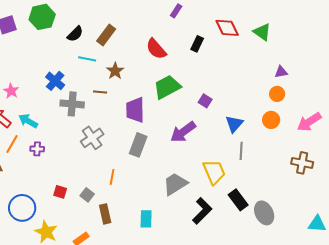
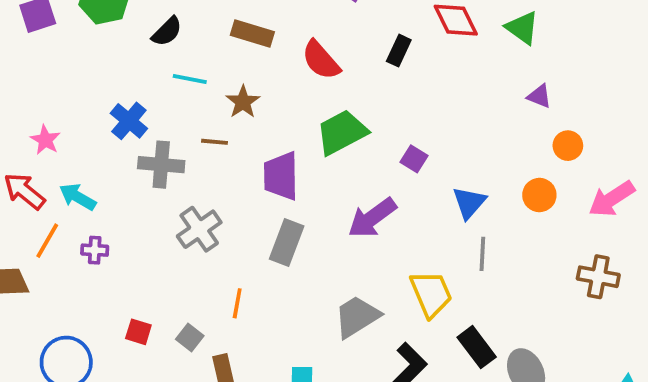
brown rectangle: (106, 35) -> (252, 33), moved, turned 70
purple triangle: (281, 72) -> (539, 96), moved, turned 32
orange circle: (277, 94) -> (568, 146), moved

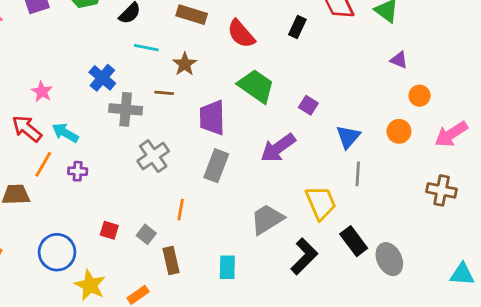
green trapezoid: (342, 132) -> (256, 86), turned 63

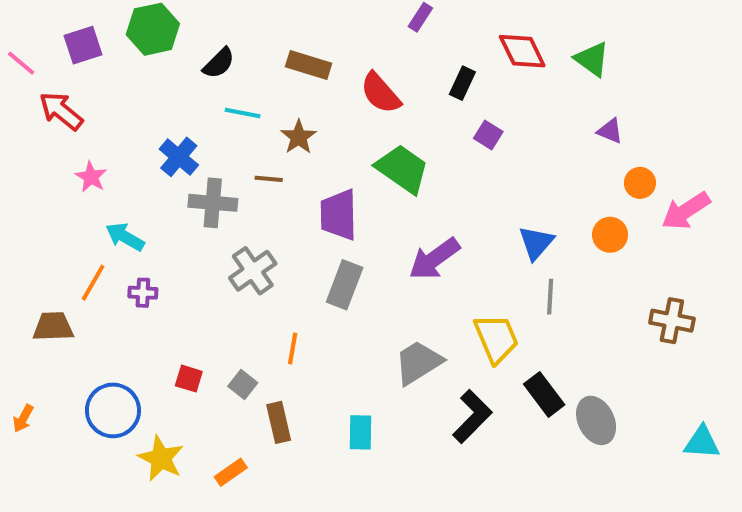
purple square: (308, 105) -> (488, 135), moved
red arrow: (27, 129) -> (61, 111), moved
pink arrow: (451, 134) -> (686, 211), moved

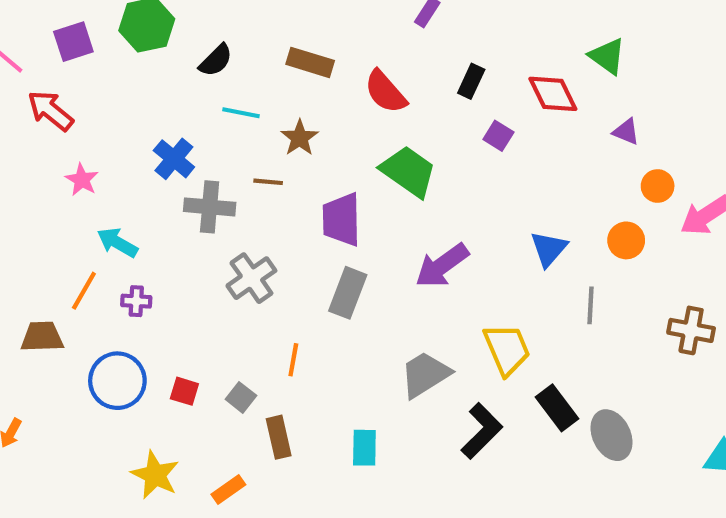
red diamond: (522, 51) -> (553, 94), moved
gray line: (550, 297) -> (591, 305), moved
blue circle: (113, 410) -> (117, 381), moved

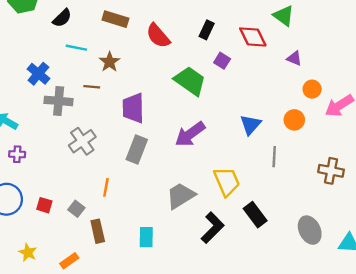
green trapezoid: (408, 171) -> (190, 81), moved
gray ellipse: (611, 435) -> (310, 230), moved
yellow star: (155, 475) -> (28, 253), size x0.7

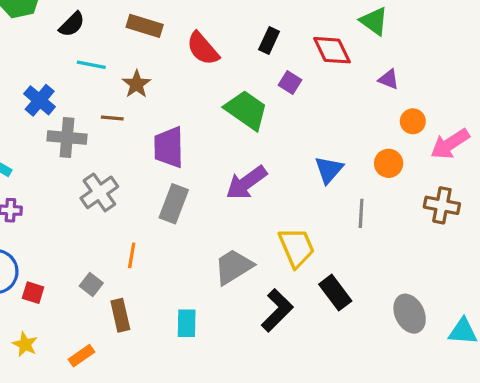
brown cross: (331, 171) -> (442, 205), moved
red square: (44, 205) -> (33, 293), moved

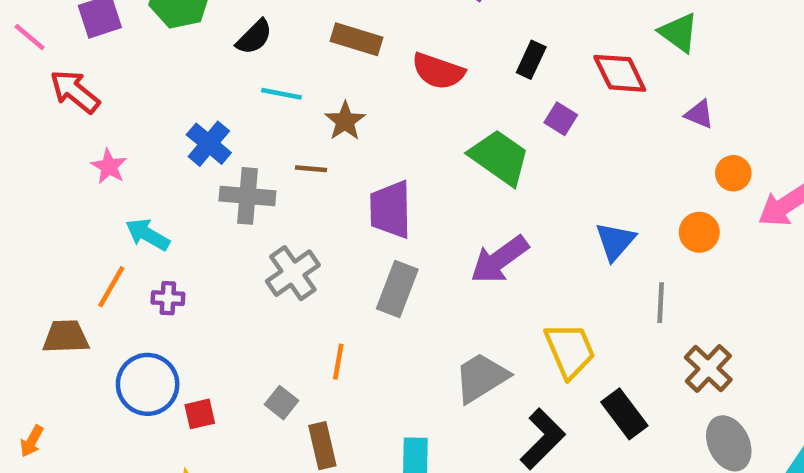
red semicircle: (203, 49) -> (438, 71), turned -30
brown cross: (442, 205) -> (708, 368), moved, turned 32
red square: (33, 293) -> (200, 414), turned -30

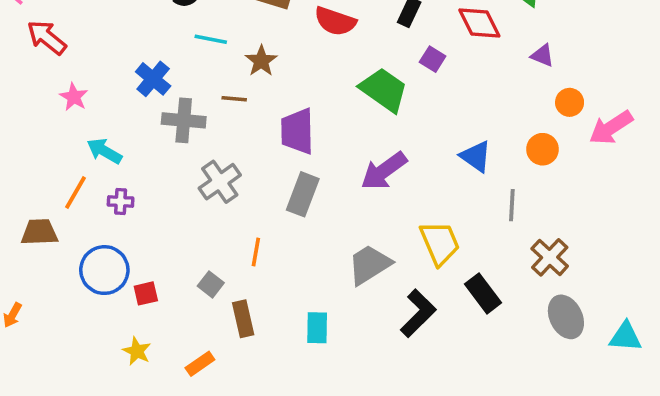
blue triangle: (615, 241) -> (476, 156), turned -36

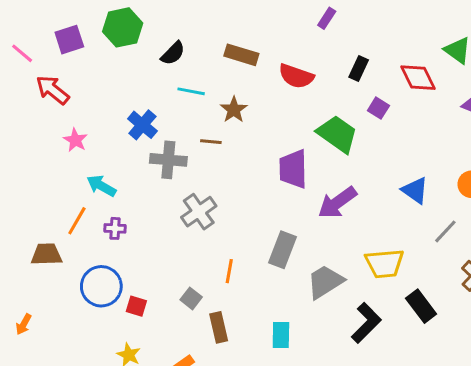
purple trapezoid: (297, 131) -> (293, 169), moved
gray rectangle: (303, 194) -> (283, 250), moved
gray line: (512, 205) -> (445, 231), turned 40
yellow trapezoid: (440, 243) -> (385, 263), turned 108
red square: (146, 293) -> (136, 306), turned 30

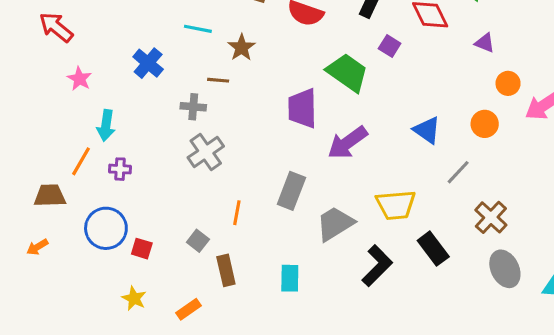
gray cross: (168, 160) -> (193, 107), moved, size x0.7
cyan arrow: (101, 186) -> (106, 125), turned -112
orange arrow: (24, 324) -> (37, 247), moved, turned 30

